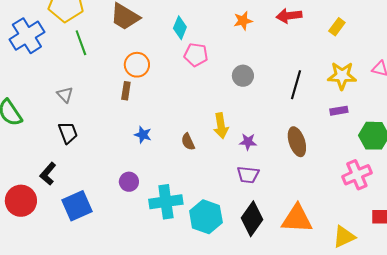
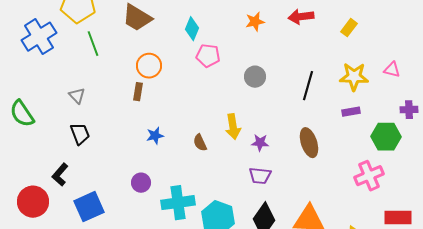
blue star: (143, 135) -> (155, 136), turned -30

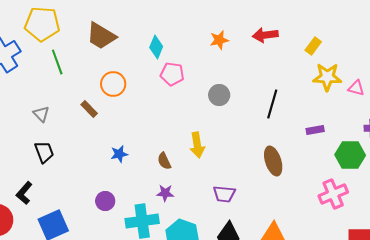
yellow star: (354, 77) -> (327, 77), moved
brown rectangle: (138, 92) -> (89, 109), moved, turned -54
purple star: (260, 143) -> (165, 193), moved

